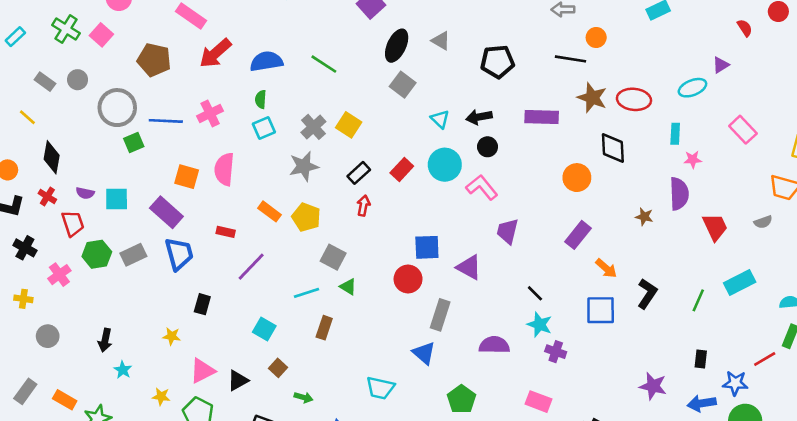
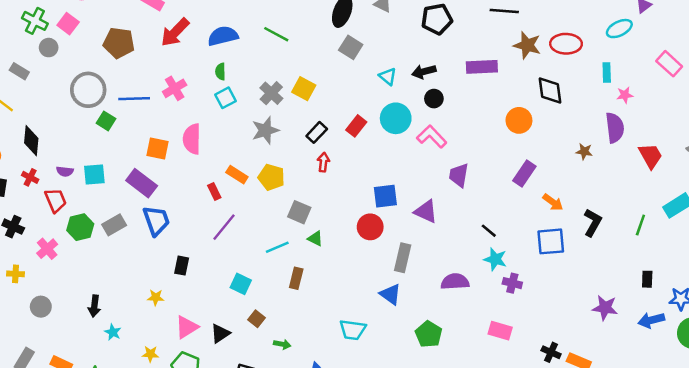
gray circle: (78, 80) -> (49, 48), moved
green square: (134, 142) -> (106, 121), turned -30
red rectangle: (226, 232) -> (214, 192), moved, turned 56

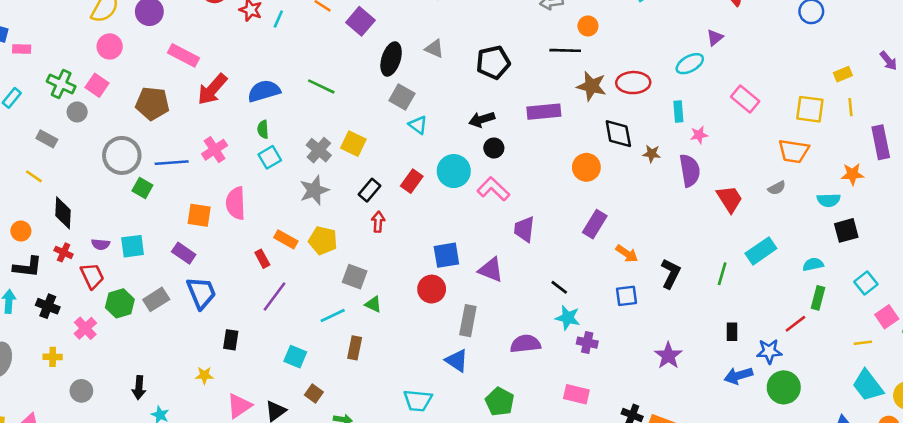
cyan triangle: (388, 76) -> (418, 125), moved
brown star: (584, 152) -> (652, 154), moved
purple rectangle: (142, 183) -> (184, 253), size x0.7
blue square: (551, 241) -> (626, 296), size x0.7
purple star: (605, 308) -> (668, 356), moved, turned 30

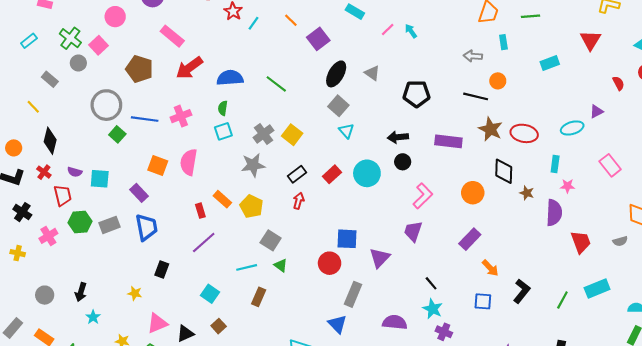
pink L-shape: (493, 189) -> (423, 196), moved, turned 80
purple triangle: (491, 270) -> (380, 258), turned 40
gray circle: (81, 391) -> (45, 295), moved

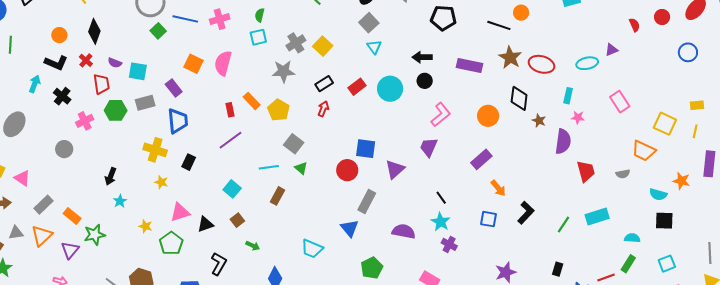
gray rectangle: (109, 225) -> (145, 103), moved
yellow cross: (18, 253) -> (155, 150), moved, size x1.6
gray circle: (45, 295) -> (64, 149), moved

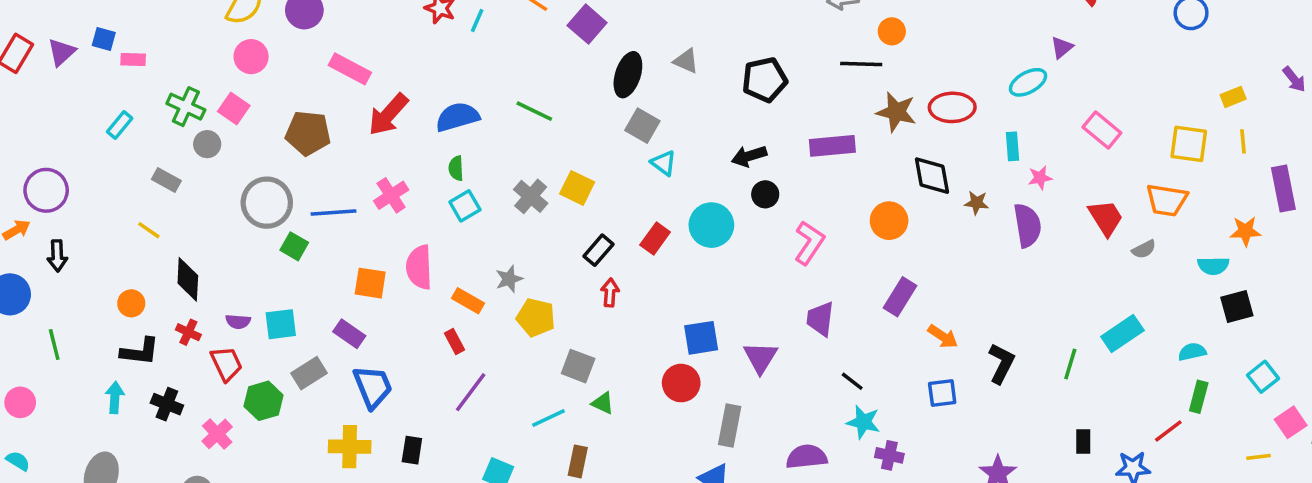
gray star: (283, 71) -> (509, 279), moved, size x0.7
orange rectangle: (252, 101) -> (468, 301), moved
purple trapezoid: (429, 147) -> (820, 319), moved
red trapezoid: (586, 171) -> (1106, 218), moved

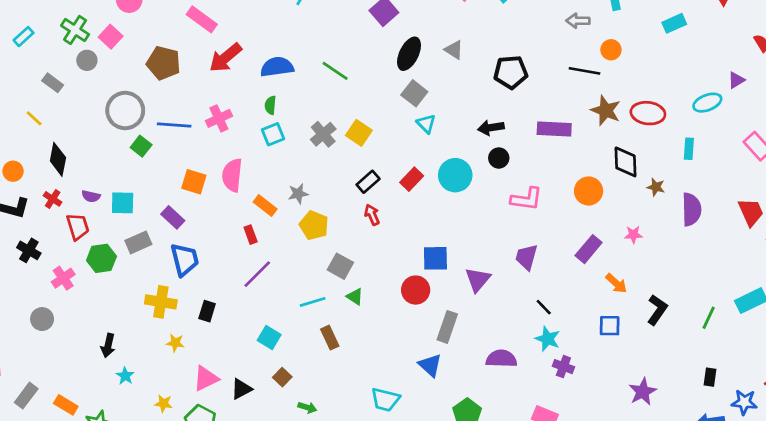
pink star: (1040, 178) -> (633, 235), moved
pink L-shape: (809, 243) -> (526, 199), turned 56
red arrow: (610, 293) -> (372, 215), turned -36
brown rectangle: (578, 461) -> (330, 338), turned -45

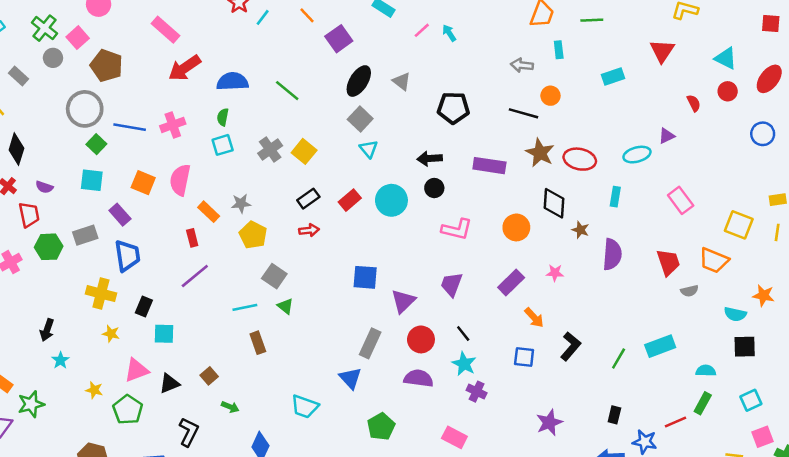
brown pentagon: (163, 63) -> (107, 66), moved
cyan square: (123, 203) -> (92, 180), moved
red arrow: (372, 215) -> (309, 230), turned 102
red circle: (416, 290) -> (421, 339), moved
cyan square: (269, 338) -> (164, 334), moved, turned -35

